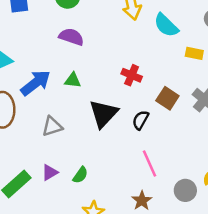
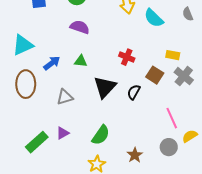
yellow rectangle: (194, 53) -> (173, 55), moved
blue arrow: (36, 83) -> (52, 63), size x0.7
pink line: (149, 164) -> (172, 118), moved
green semicircle: (80, 175) -> (101, 135), moved, size x1.5

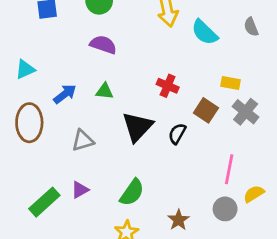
cyan triangle: (23, 45) -> (25, 69), size x0.7
pink line: (172, 118) -> (229, 169), turned 35

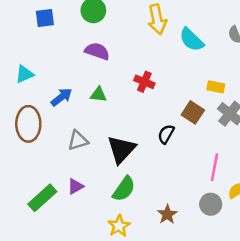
red cross: (168, 86) -> (144, 82), moved
black triangle: (137, 127) -> (121, 149), moved

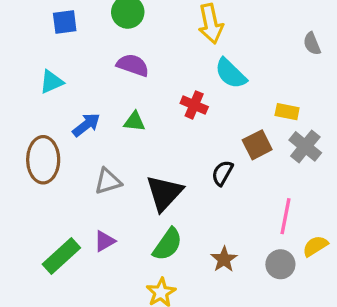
cyan semicircle: (192, 40) -> (231, 73), moved
cyan triangle: (24, 74) -> (51, 82), moved
brown square: (193, 112) -> (257, 145), turned 30
brown star: (167, 214) -> (224, 259), moved

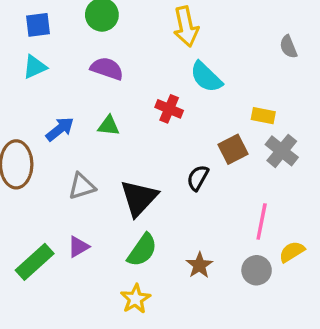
cyan triangle: (51, 82) -> (35, 67), moved

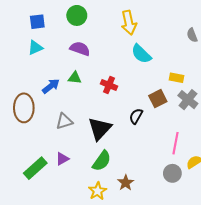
red cross: (169, 109) -> (109, 85), moved
green triangle: (109, 126) -> (75, 78), moved
brown star: (199, 265) -> (126, 183), moved

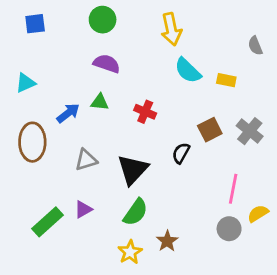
blue square: (37, 22) -> (35, 24), moved
cyan triangle: (35, 48) -> (25, 83), moved
yellow rectangle: (177, 78) -> (226, 80), moved

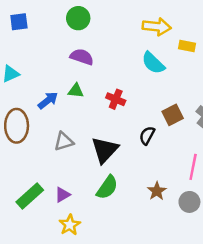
yellow arrow: (171, 29) -> (157, 27), moved, turned -72
yellow rectangle: (226, 80) -> (187, 46), moved
purple triangle: (83, 209) -> (62, 195), moved
brown star: (167, 241) -> (157, 191), moved
yellow star: (130, 252) -> (70, 225), moved

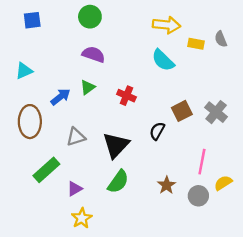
green triangle: (76, 91) -> (88, 87), turned -42
green rectangle: (30, 196) -> (46, 170), moved

